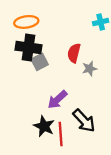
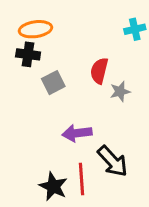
black cross: (29, 47) -> (28, 54), moved, size x0.7
purple arrow: (57, 100) -> (77, 133), turned 35
black star: (44, 126) -> (53, 186), moved

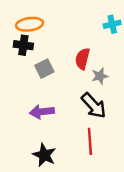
purple arrow: (77, 133) -> (42, 112), moved
black arrow: (113, 161) -> (94, 106), moved
red line: (81, 179) -> (90, 141), moved

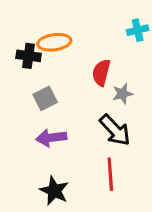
orange ellipse: (30, 24) -> (54, 42), moved
gray square: (44, 69) -> (45, 98), moved

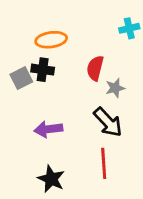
black cross: (29, 56) -> (43, 70), moved
gray square: (45, 98) -> (21, 78), moved

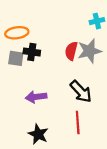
orange ellipse: (51, 40) -> (17, 33), moved
gray square: (21, 78) -> (16, 58), turned 35
gray star: (115, 88) -> (89, 51), moved, size x1.6

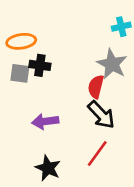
red semicircle: (71, 51) -> (96, 87), moved
gray star: (89, 51) -> (112, 64), turned -30
red line: (78, 122) -> (97, 153), turned 40

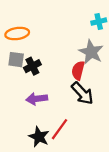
black cross: (40, 65) -> (32, 66), moved, turned -35
red line: (97, 153) -> (60, 129), moved

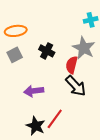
gray square: (16, 60) -> (15, 55), turned -35
black cross: (32, 66) -> (47, 51), moved, turned -35

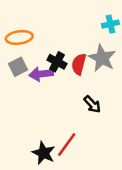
red semicircle: (72, 65) -> (79, 64), moved
black arrow: (76, 86) -> (92, 104), size x0.7
purple arrow: (34, 91) -> (41, 74), moved

